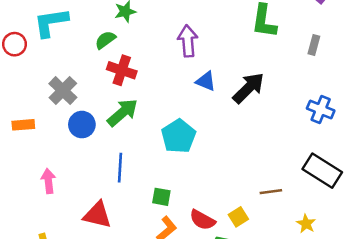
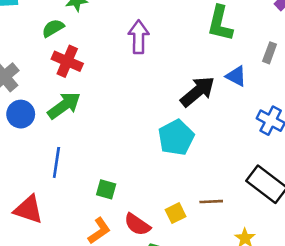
blue triangle: (206, 81) -> (236, 76), moved
cyan pentagon: (178, 136) -> (176, 138), moved
green square: (161, 197) -> (106, 189), moved
yellow square: (238, 217) -> (176, 213), moved

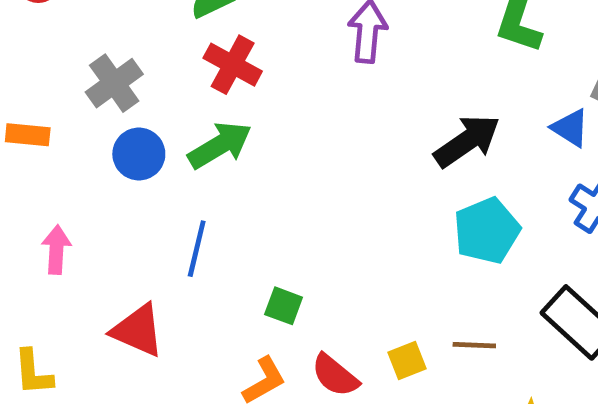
blue triangle: (236, 76) -> (570, 128), moved
cyan pentagon: (176, 138) -> (487, 231), moved

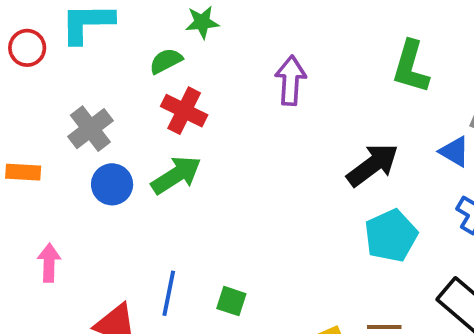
blue line: (197, 249) -> (169, 293), moved

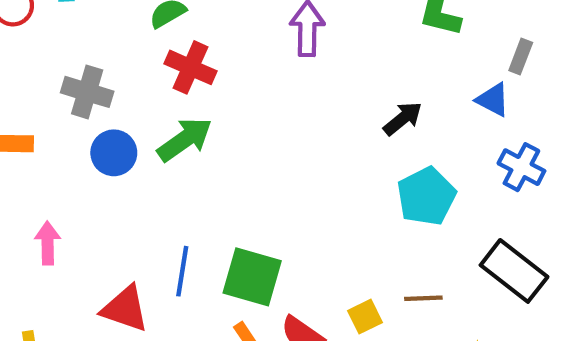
gray cross: (90, 129) -> (87, 92), turned -33
black arrow: (373, 165) -> (403, 119), size x0.7
green square: (231, 301) -> (252, 277), size x1.8

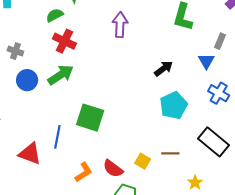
gray cross: (87, 92) -> (15, 51), size x0.7
blue triangle: (493, 100) -> (206, 61), turned 30
green square: (252, 277) -> (90, 118), moved
yellow square: (365, 317) -> (143, 161), turned -35

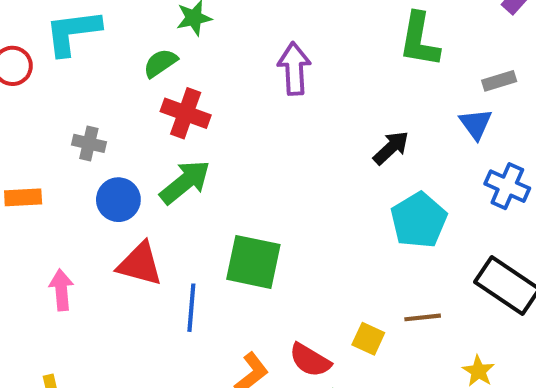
gray rectangle: (220, 41) -> (499, 81), turned 56
red triangle: (30, 154) -> (140, 264), moved

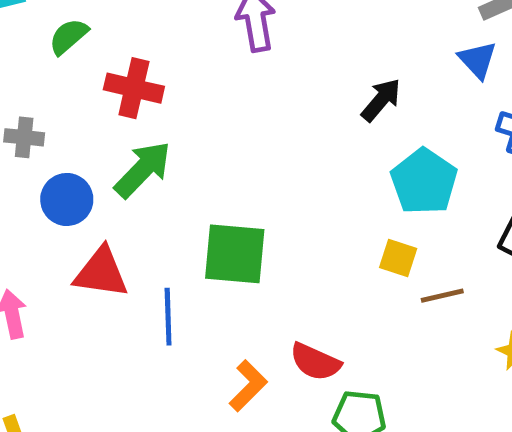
green semicircle: (160, 63) -> (68, 36), moved
yellow square: (368, 339) -> (398, 258), moved

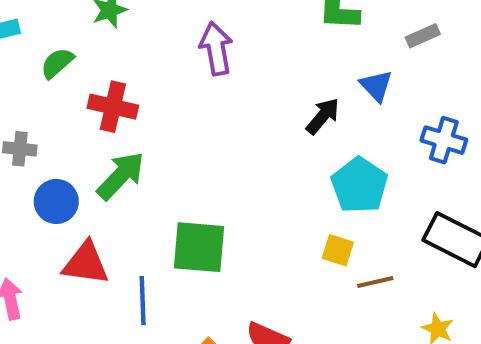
blue triangle: (478, 60) -> (376, 86), moved

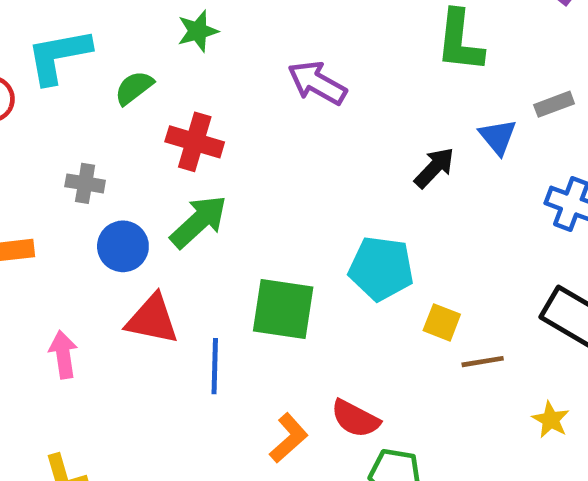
gray rectangle: (423, 36) -> (554, 104), moved
purple arrow: (216, 49) -> (317, 83), turned -54
cyan pentagon: (359, 185) -> (381, 268), moved, turned -30

